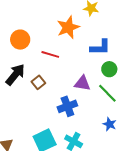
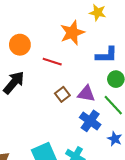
brown square: (38, 82) -> (62, 94), moved
blue cross: (67, 106) -> (90, 121), moved, turned -36

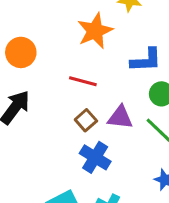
red line: (52, 62) -> (83, 81), moved
blue cross: (90, 121) -> (95, 157), moved

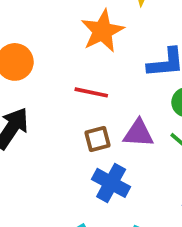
brown square: (86, 120) -> (98, 139), turned 30

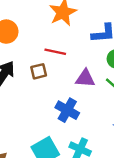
brown square: (98, 139) -> (39, 71), moved

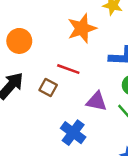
brown square: (39, 71) -> (48, 88), turned 35

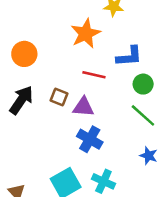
red line: (68, 69) -> (94, 75), moved
purple triangle: (97, 101) -> (83, 107), moved

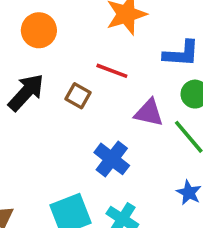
red line: (94, 75) -> (112, 71), moved
purple triangle: (83, 107) -> (149, 113), moved

